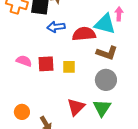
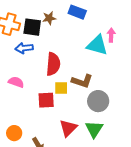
blue arrow: (56, 27) -> (24, 48), moved
red semicircle: (84, 34) -> (53, 64), moved, turned 100
brown L-shape: (107, 53) -> (82, 81), moved
red square: (46, 64) -> (46, 100), moved

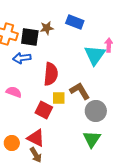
cyan triangle: (97, 45) -> (95, 55), turned 50
brown L-shape: (82, 81) -> (80, 91), turned -140
red square: (46, 100) -> (44, 110), turned 30
red triangle: (68, 128) -> (36, 138), moved, turned -48

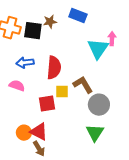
blue arrow: (22, 58) -> (25, 63), moved
red square: (44, 110) -> (47, 104), turned -36
orange circle: (12, 143) -> (24, 133), moved

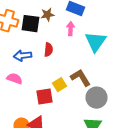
pink arrow: (112, 39) -> (70, 29), moved
red semicircle: (54, 68) -> (48, 50), moved, size x0.6
yellow square: (62, 92) -> (60, 85), turned -32

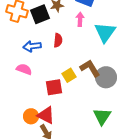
black square: (30, 24) -> (40, 14), turned -30
gray circle: (96, 98) -> (106, 77), moved

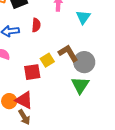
cyan triangle: (105, 32) -> (83, 17), size x0.7
green triangle: (102, 116) -> (80, 85), moved

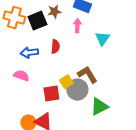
gray circle: (84, 62) -> (77, 90), moved
green triangle: (80, 85) -> (99, 107), turned 30

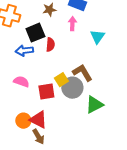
black square: (37, 21) -> (35, 33), moved
pink semicircle: (21, 76) -> (21, 82), moved

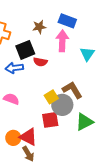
pink arrow: (72, 24) -> (62, 41), size x1.5
red semicircle: (50, 45) -> (40, 62), turned 96
red square: (46, 92) -> (50, 120), moved

